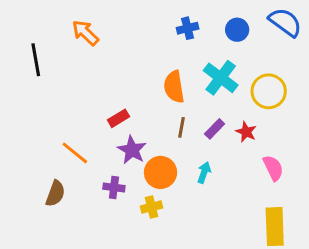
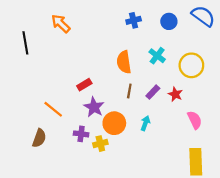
cyan cross: (221, 78) -> (157, 56), size x0.7
yellow cross: (151, 207) -> (100, 144), moved

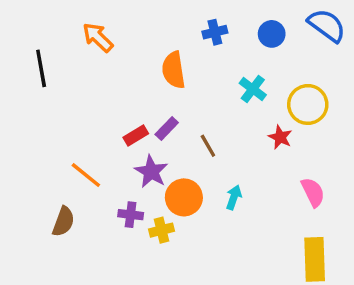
orange semicircle: (124, 62) -> (174, 70), moved
brown line: (129, 91) -> (208, 146), turned -40
purple rectangle: (153, 92) -> (167, 129), moved
red star: (175, 94) -> (280, 137), moved

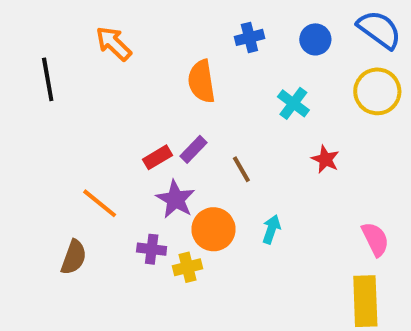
yellow circle: (308, 104) -> (377, 91), moved
pink semicircle: (313, 192) -> (375, 239), moved

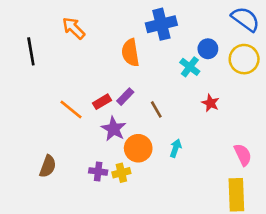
blue cross: (249, 37) -> (161, 24), size x1.6
blue circle: (315, 39) -> (208, 49), moved
orange line: (100, 203) -> (71, 109), moved
purple cross: (152, 249) -> (98, 171), moved

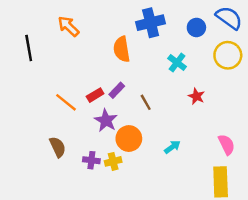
blue circle: (208, 49) -> (196, 27), moved
cyan arrow: (176, 148) -> (172, 147), moved, turned 35
brown semicircle: (48, 166) -> (58, 147), moved, turned -45

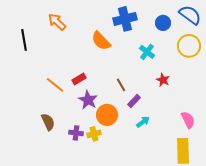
orange semicircle: (122, 49) -> (101, 41), turned -35
purple rectangle: (117, 90) -> (134, 101), moved

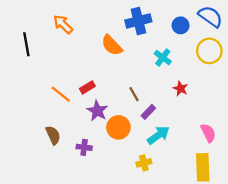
cyan arrow: (143, 122) -> (158, 135), size x1.5
yellow cross: (94, 134) -> (144, 163), moved

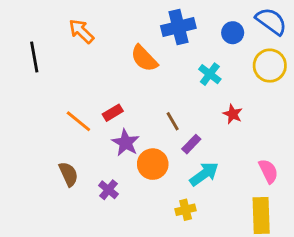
purple cross: (84, 147) -> (108, 190), turned 32

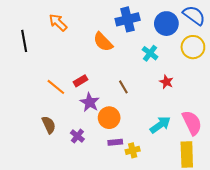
blue circle: (233, 33) -> (166, 24), size x1.5
purple rectangle: (191, 144) -> (115, 142), moved, turned 40
pink semicircle: (268, 171) -> (192, 123), size x1.4
cyan arrow: (204, 174) -> (160, 125), moved

